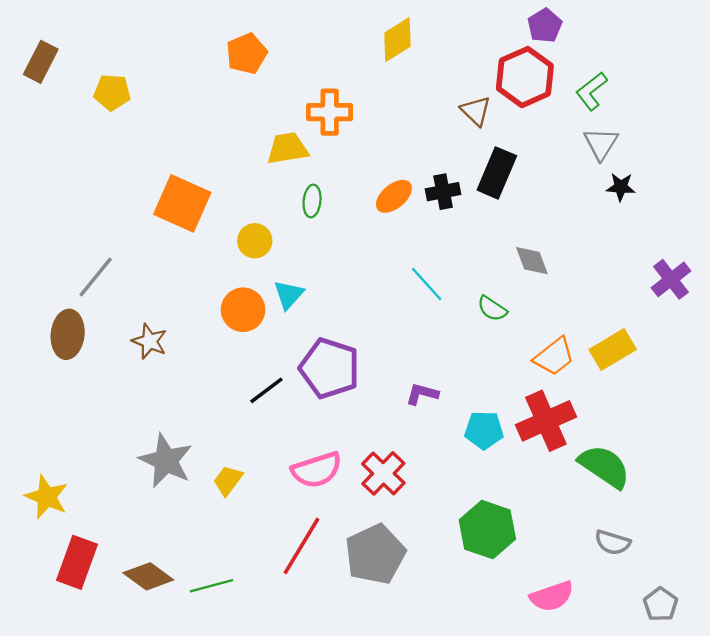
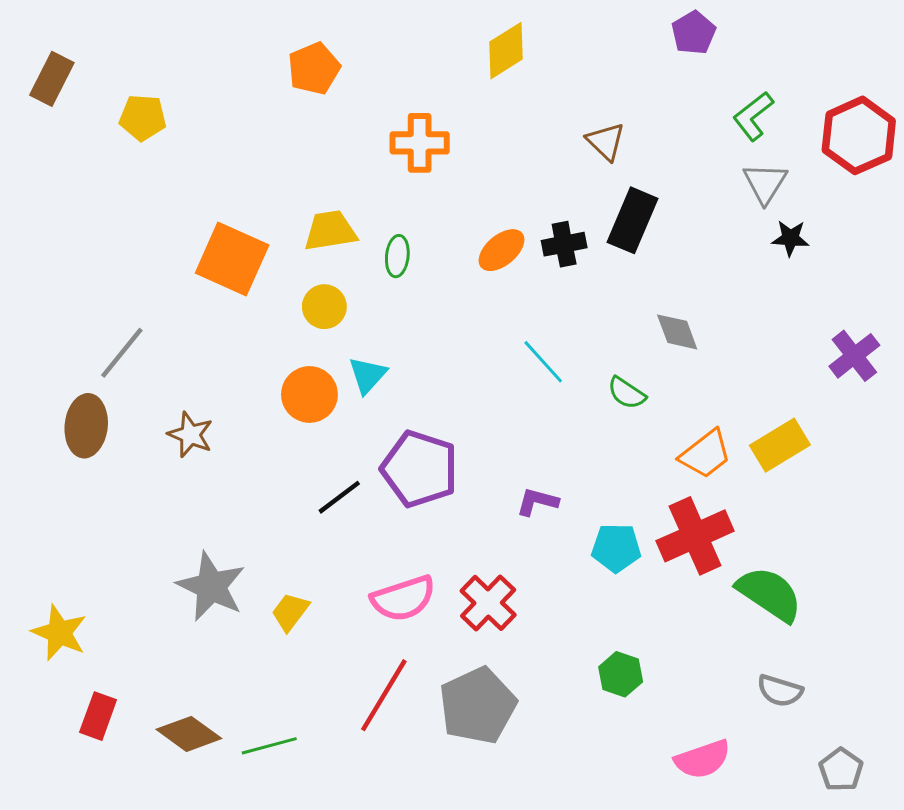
red hexagon: (525, 77) -> (859, 135), moved
yellow trapezoid: (287, 148) -> (330, 231), moved
green hexagon: (487, 530) -> (621, 674), size x0.6
red rectangle: (77, 562) -> (98, 716), size x0.7

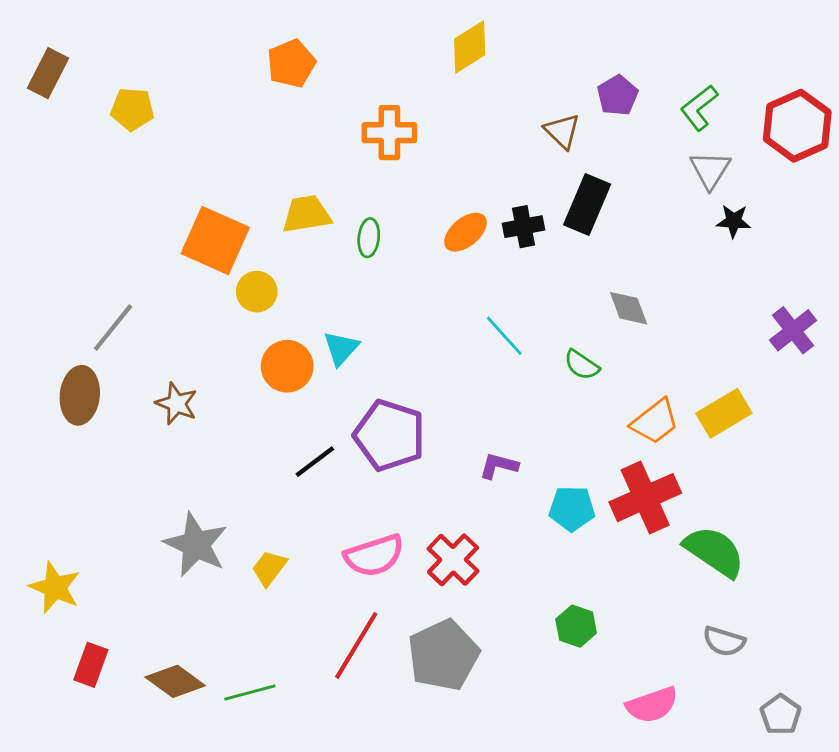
purple pentagon: (694, 33) -> (618, 95), moved
yellow circle: (324, 307) -> (257, 292), moved

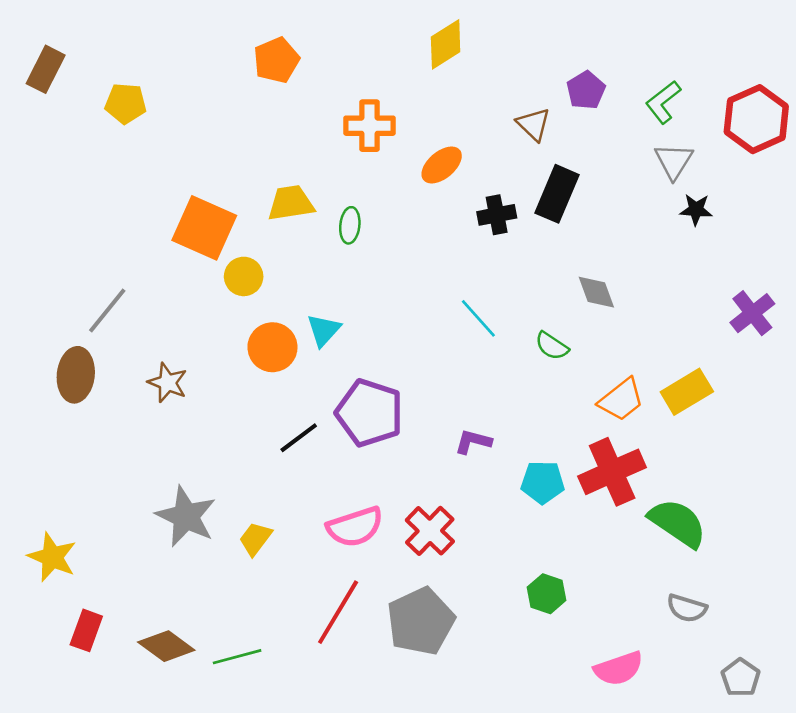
orange ellipse: (465, 232) -> (442, 165), moved

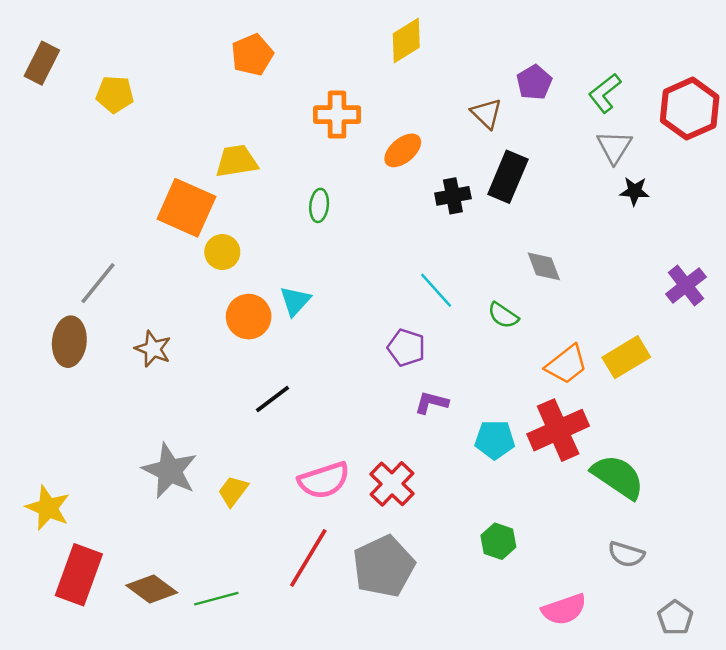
yellow trapezoid: (291, 203) -> (237, 161), moved
purple pentagon: (369, 413) -> (406, 348), moved, size x0.6
red rectangle: (86, 630) -> (79, 575), size x1.6

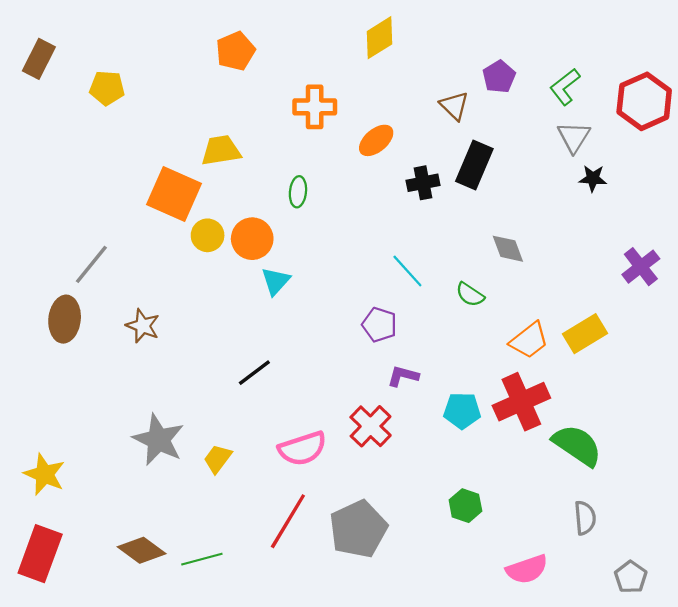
orange circle: (249, 317) -> (252, 239), moved
red cross: (392, 484) -> (371, 426), moved
gray semicircle: (626, 554) -> (585, 518), turned -112
red rectangle: (79, 575) -> (40, 554), moved

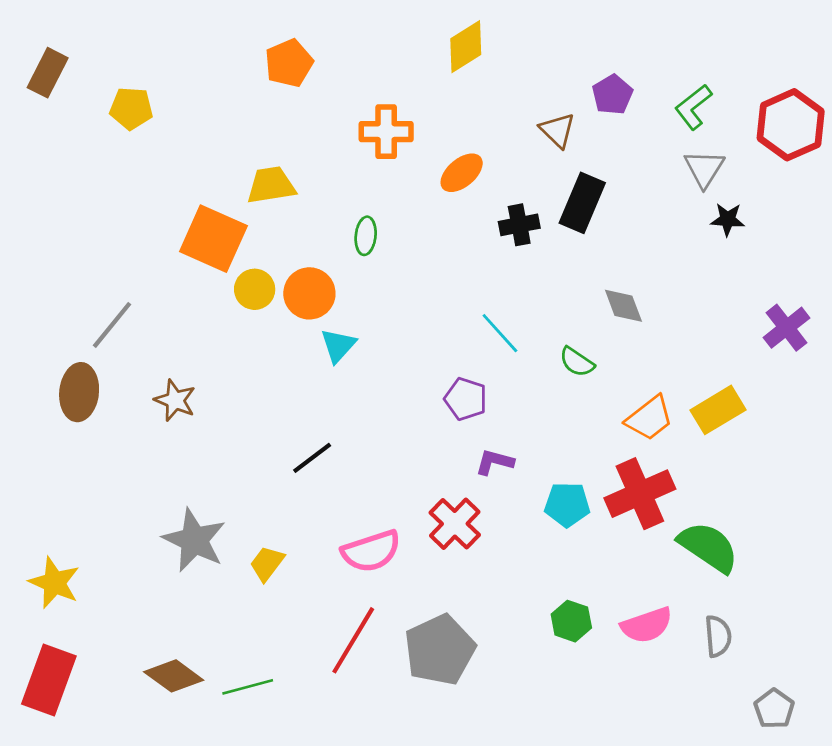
pink semicircle: (527, 569) -> (647, 625), moved

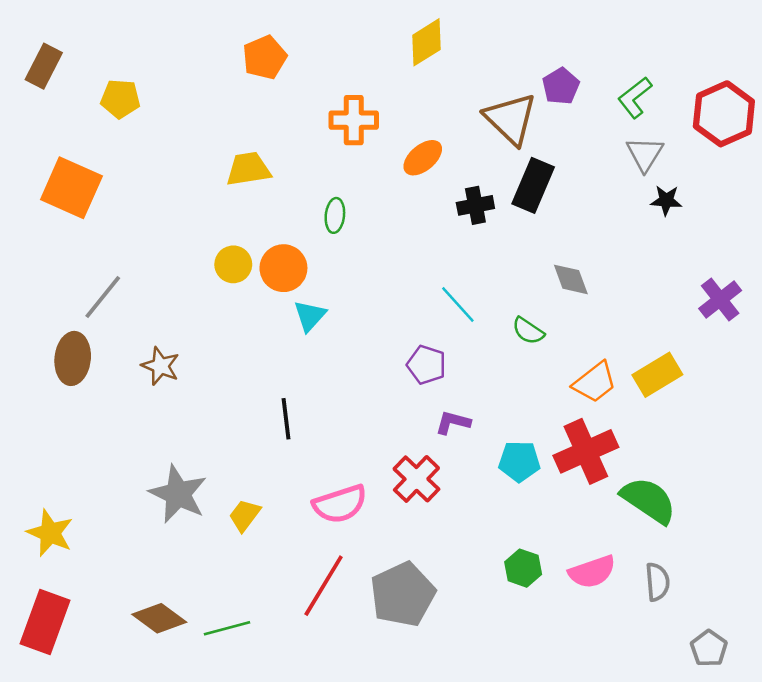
brown triangle: (558, 130) -> (511, 119), size x1.6
orange square: (213, 239) -> (71, 188), moved
black line: (312, 458) -> (286, 419), turned -60

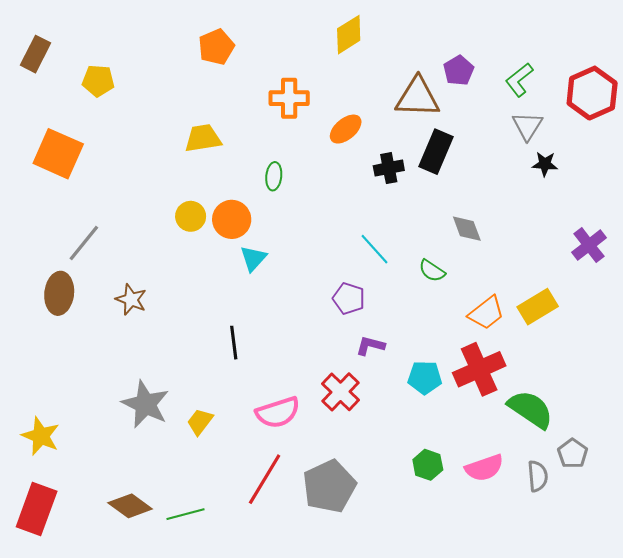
brown triangle: (511, 119) -> (418, 97), turned -42
gray pentagon: (709, 648) -> (573, 453), moved

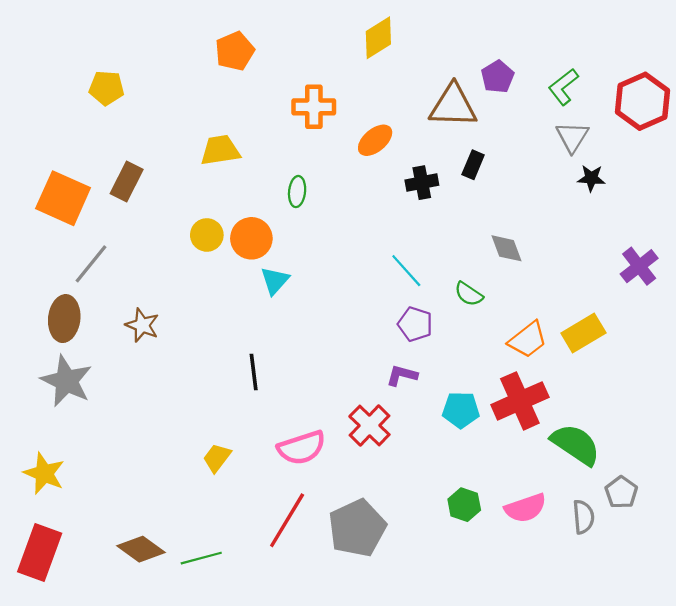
brown rectangle: (36, 54) -> (127, 181), moved
black rectangle: (436, 152) -> (473, 165), size x0.6
orange square: (58, 154) -> (63, 198), moved
purple pentagon: (349, 298) -> (415, 324), moved
gray star: (145, 404) -> (66, 381), moved

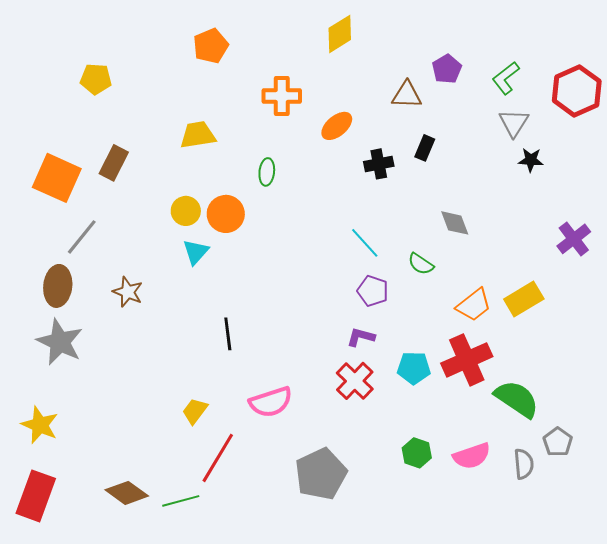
brown triangle: (453, 106) -> (407, 95), size x0.7
cyan triangle: (275, 281) -> (196, 252), moved
red cross: (369, 425) -> (355, 381), moved
red line: (287, 520) -> (218, 458), moved

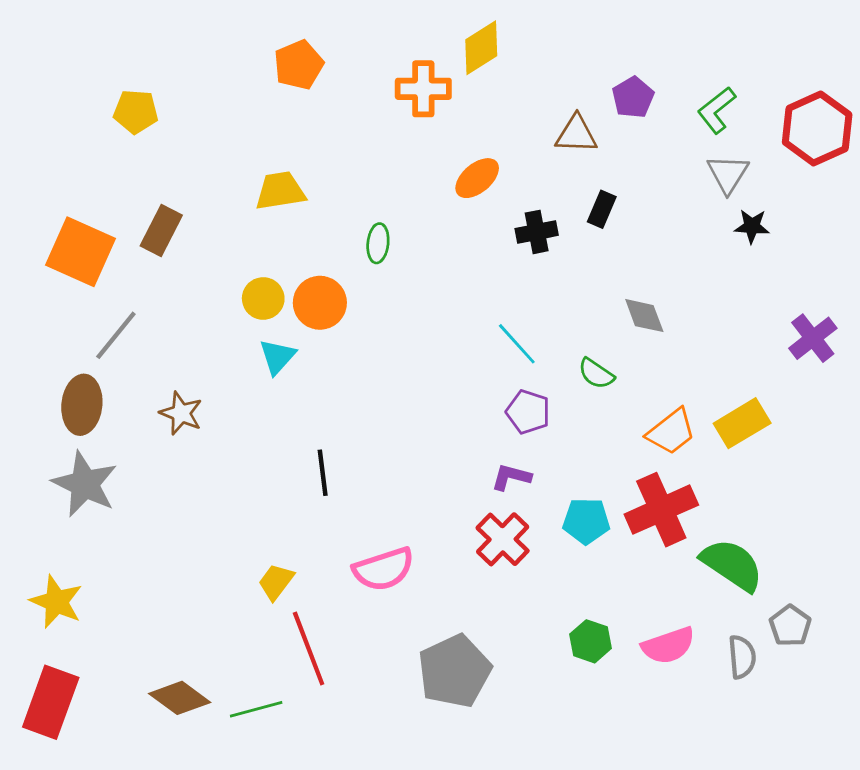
orange cross: (282, 96) -> (423, 89), moved
red line: (218, 458) -> (309, 648), turned -52

